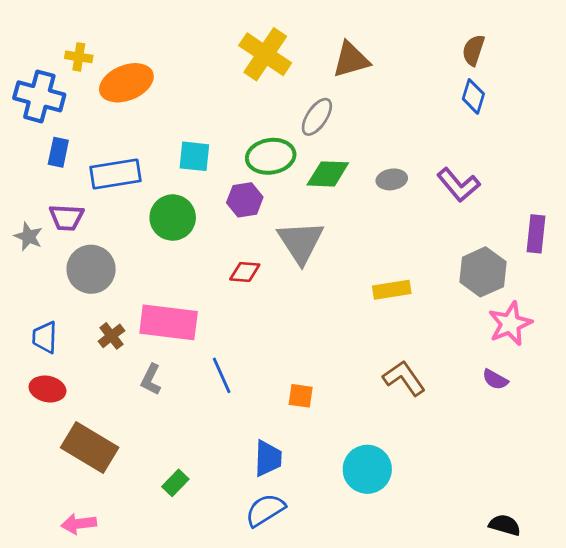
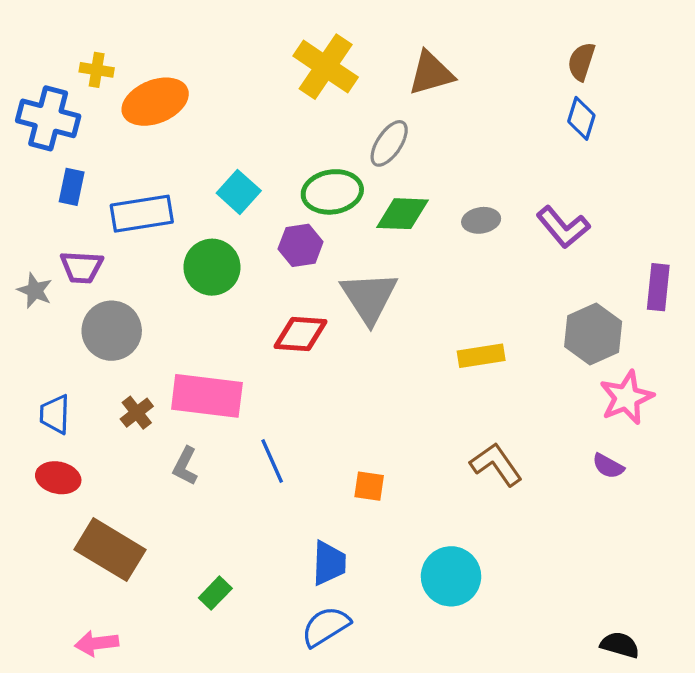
cyan square: (194, 156) -> (239, 192), turned 36
red diamond: (245, 272) -> (301, 334), size x1.4

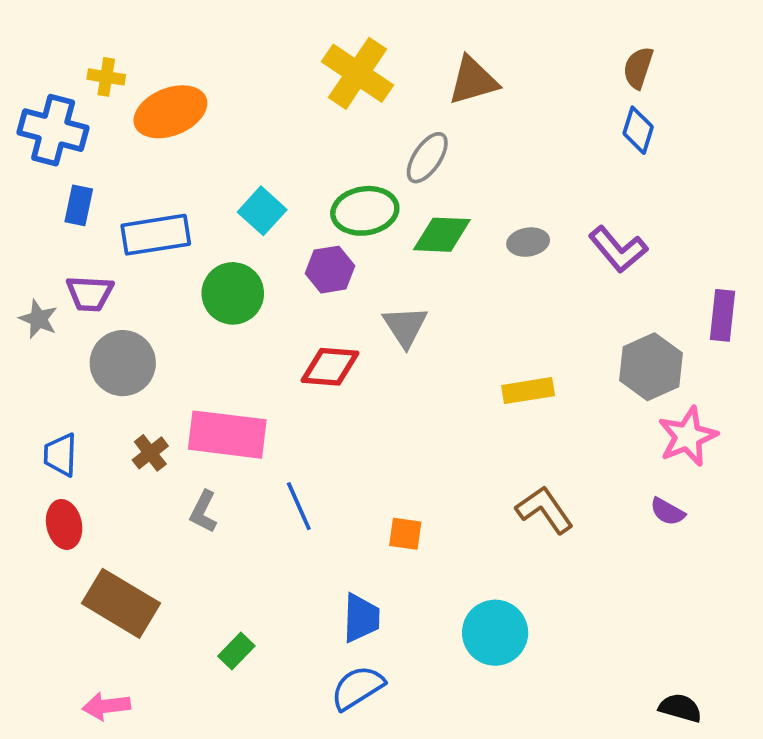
gray triangle: (369, 297) -> (405, 326), size x0.7
red ellipse: (58, 478) -> (64, 524), turned 66

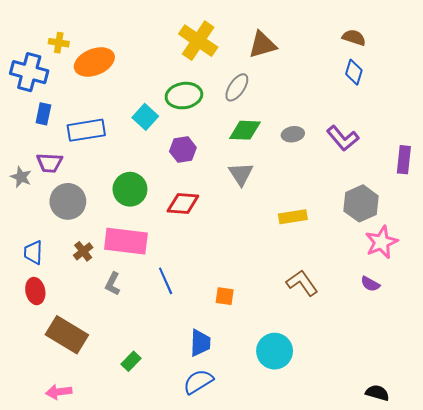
brown semicircle: (638, 68) -> (354, 38), turned 90
green ellipse: (365, 211) -> (184, 96), moved
green circle: (233, 293) -> (130, 189), moved
purple rectangle: (722, 315) -> (404, 160), moved
gray triangle: (405, 326) -> (241, 174), moved

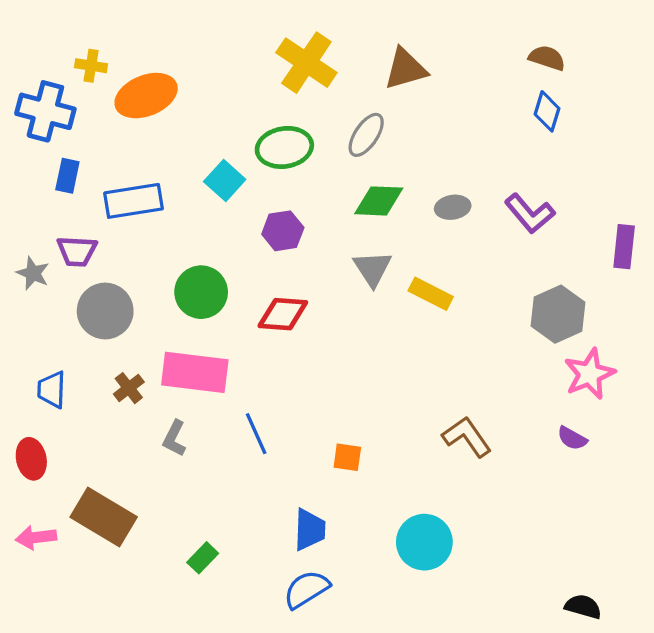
yellow rectangle: (293, 217) -> (431, 294), moved, turned 36
red ellipse: (35, 291) -> (31, 459), moved
pink arrow: (59, 392) -> (36, 537), moved

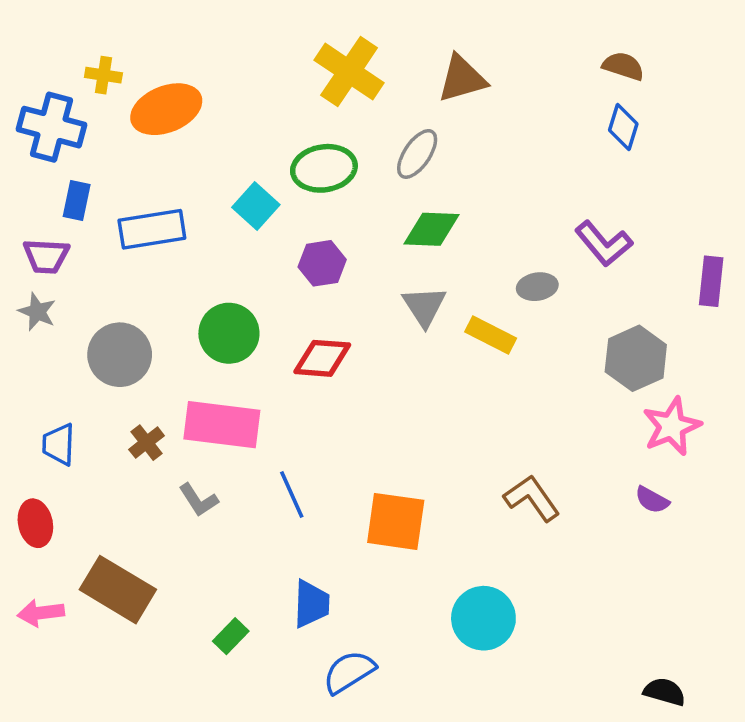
gray ellipse: (453, 207) -> (537, 287), moved
purple trapezoid: (77, 251) -> (46, 256), moved
gray L-shape: (174, 438) -> (198, 500), turned -60
orange square: (347, 457) -> (396, 521), size x1.8
blue trapezoid: (310, 530) -> (311, 604), moved

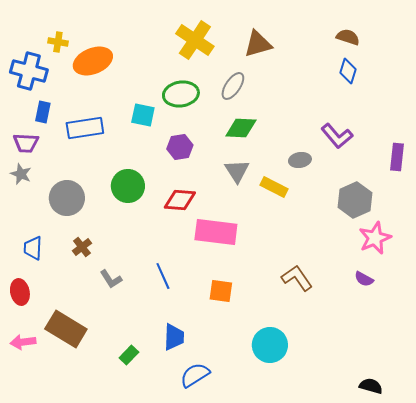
cyan square: (256, 206) -> (143, 115), turned -30
pink rectangle: (222, 425) -> (216, 232), moved
orange square: (396, 521) -> (221, 291), size x0.7

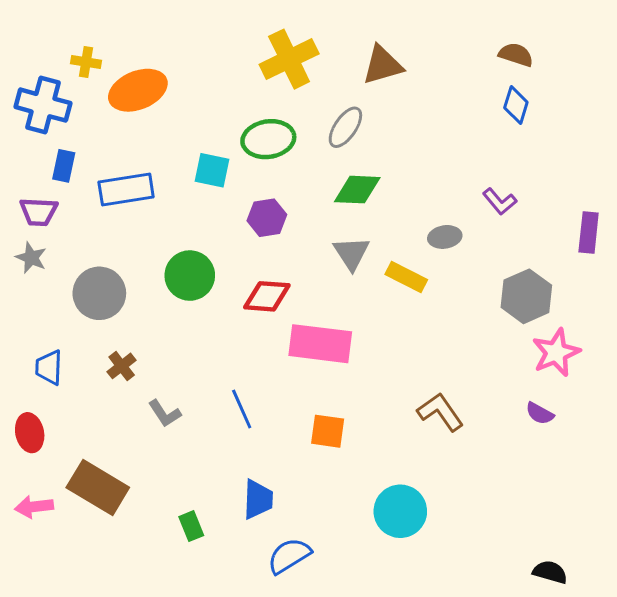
yellow cross: (195, 40) -> (289, 59), turned 30
purple L-shape: (337, 136) -> (500, 201), size x0.7
green rectangle: (129, 355) -> (191, 526), turned -66

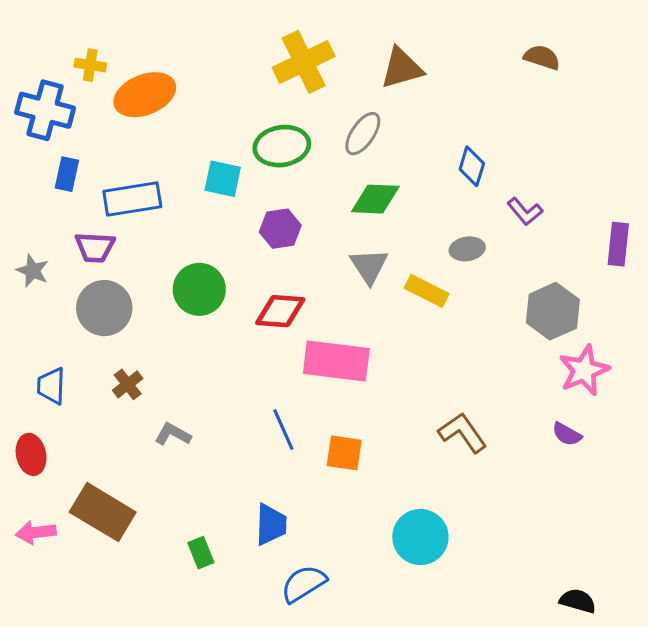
blue diamond: (516, 105) -> (472, 166), moved
purple trapezoid: (39, 212) -> (95, 247), moved
blue line: (242, 409) -> (283, 430), moved
gray L-shape: (165, 413) -> (173, 434), turned 152

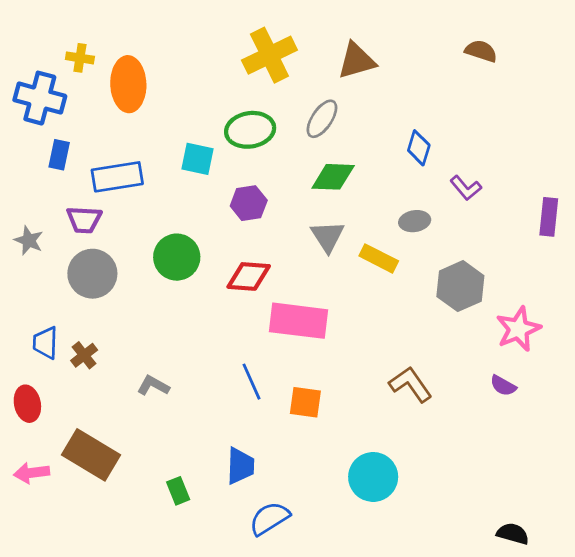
orange ellipse: (145, 95) -> (128, 84), turned -70
gray hexagon: (553, 311) -> (460, 286), moved
brown cross: (128, 384) -> (84, 355), moved

